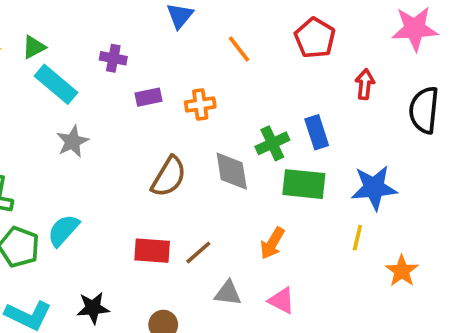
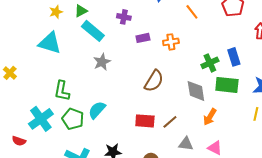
gray diamond: (232, 171) -> (196, 91), moved

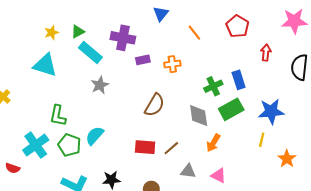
purple cross: (124, 17) -> (123, 38), size x1.6
green rectangle: (227, 85) -> (231, 109), turned -35

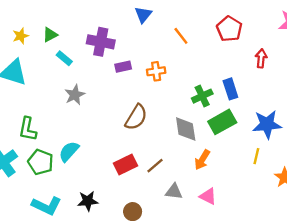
cyan rectangle: (90, 53) -> (64, 58), size x0.6
red rectangle: (145, 147) -> (126, 164), turned -30

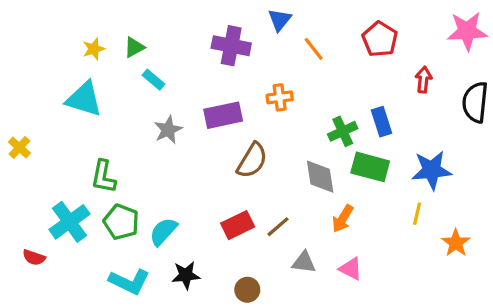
blue triangle: (143, 15) -> (280, 20), moved
purple cross: (101, 42) -> (231, 46), moved
purple rectangle: (123, 67) -> (223, 115), moved, size x1.6
green rectangle: (222, 122) -> (370, 167), turned 44
cyan semicircle: (69, 151) -> (163, 232), moved

